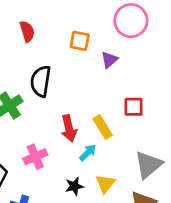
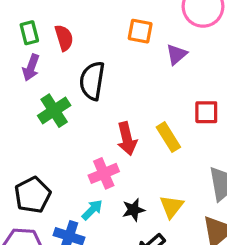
red semicircle: (27, 31) -> (64, 38), moved
cyan arrow: (88, 153) -> (92, 210), moved
pink cross: (35, 157) -> (104, 173), moved

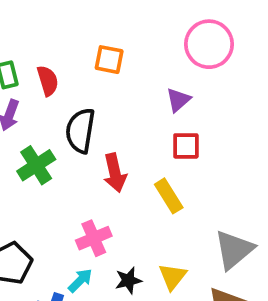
orange square: (140, 31) -> (109, 60), moved
red square: (206, 112) -> (186, 146), moved
red arrow: (127, 139) -> (115, 173), moved

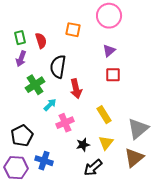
pink circle: (209, 44) -> (109, 16), moved
yellow rectangle: (169, 196) -> (104, 115), moved
cyan arrow: (80, 280) -> (50, 105), moved

